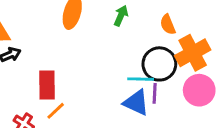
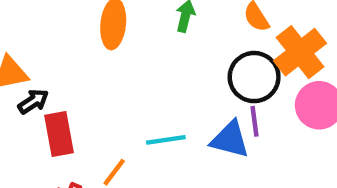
cyan line: (141, 79) -> (166, 140), moved
red rectangle: (47, 85) -> (59, 134), moved

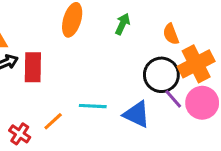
purple line: (255, 121) -> (173, 99), moved, turned -45
red rectangle: (59, 134) -> (33, 67), moved

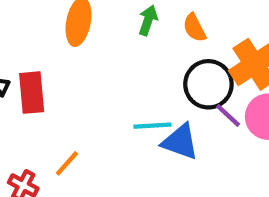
orange semicircle: (171, 34) -> (194, 28), moved
cyan line: (93, 106) -> (152, 126), moved

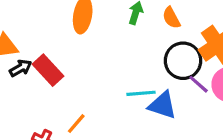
red rectangle: (32, 93) -> (48, 70), turned -36

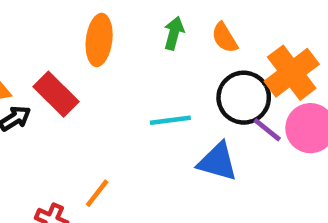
red rectangle: (48, 70) -> (56, 94), moved
cyan line: (141, 93) -> (170, 120), moved

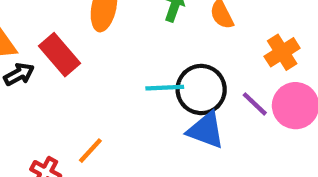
orange cross: (292, 73) -> (282, 52), size x0.7
black circle: (244, 98) -> (201, 89), moved

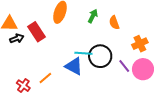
blue triangle: (206, 130) -> (74, 66), moved

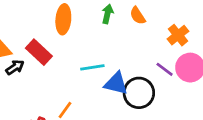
cyan line: (83, 53) -> (92, 67), moved
black circle: (100, 56) -> (139, 93), moved
blue triangle: (74, 66) -> (116, 83), moved

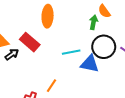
green arrow: (107, 14) -> (93, 22), moved
black circle: (139, 93) -> (104, 47), moved

